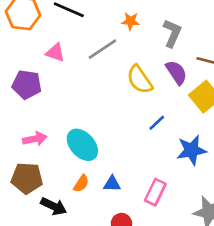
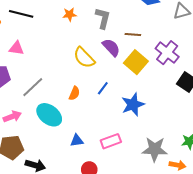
gray line: (102, 49) -> (33, 87), moved
orange semicircle: (81, 184) -> (74, 93), moved
pink rectangle: (155, 192) -> (111, 141), turned 54

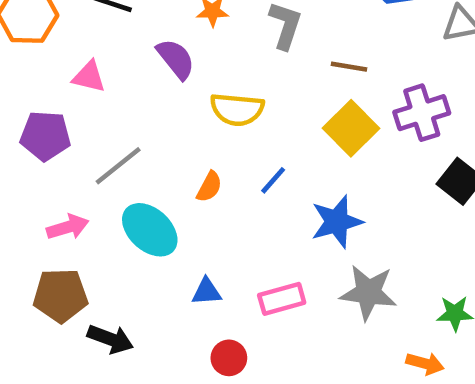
purple semicircle: (111, 47) -> (176, 59), moved
purple cross: (167, 53) -> (422, 113), turned 30
yellow semicircle: (84, 58) -> (237, 109), turned -45
gray star: (155, 149) -> (368, 292), moved

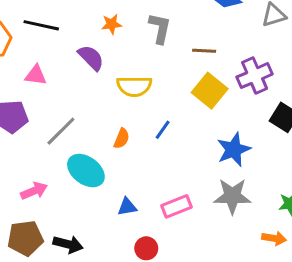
blue star: (337, 222) -> (234, 150), moved
pink arrow: (68, 227) -> (34, 191), moved
brown pentagon: (60, 295) -> (25, 238), moved

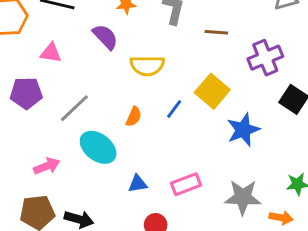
yellow square: (210, 91) -> (212, 91), moved
gray star: (232, 196) -> (243, 197), moved

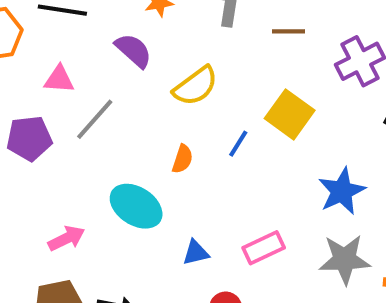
yellow semicircle: (147, 66) -> (196, 86), turned -32
gray line: (74, 108) -> (95, 119), moved
blue star: (243, 130) -> (342, 191), moved

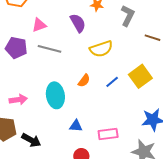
pink triangle: (59, 79) -> (39, 25), turned -42
gray line: (95, 119) -> (50, 49), turned 45
cyan ellipse: (136, 206) -> (55, 95), turned 30

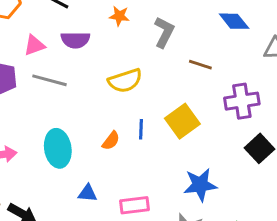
purple semicircle: (78, 23) -> (75, 40), moved, turned 120
orange semicircle: (84, 81) -> (111, 141), moved
blue line: (112, 82) -> (141, 129), turned -48

